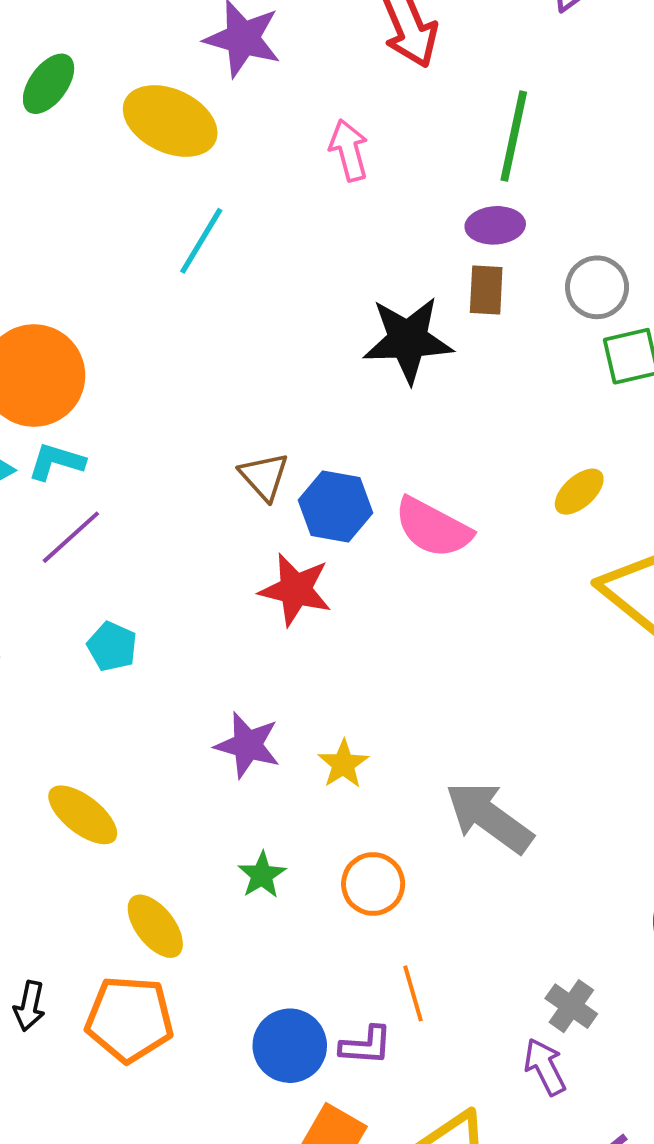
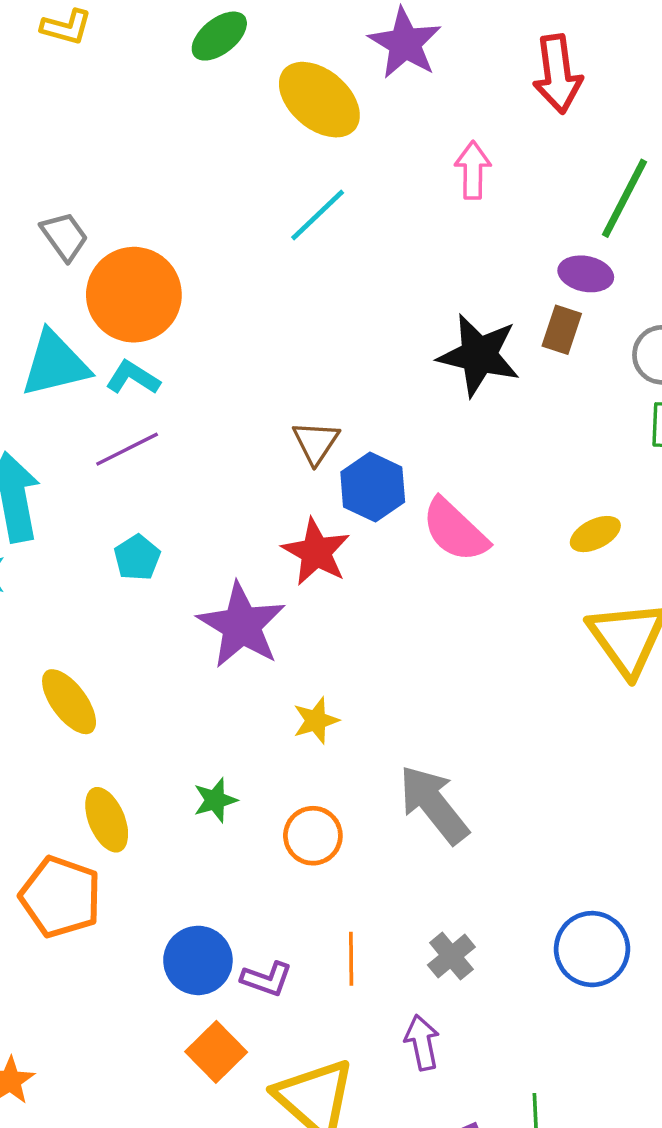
purple star: (248, 745) -> (241, 625), moved, size x1.4
orange line: (413, 993) -> (351, 959), moved
gray cross: (571, 1006) -> (451, 956), moved

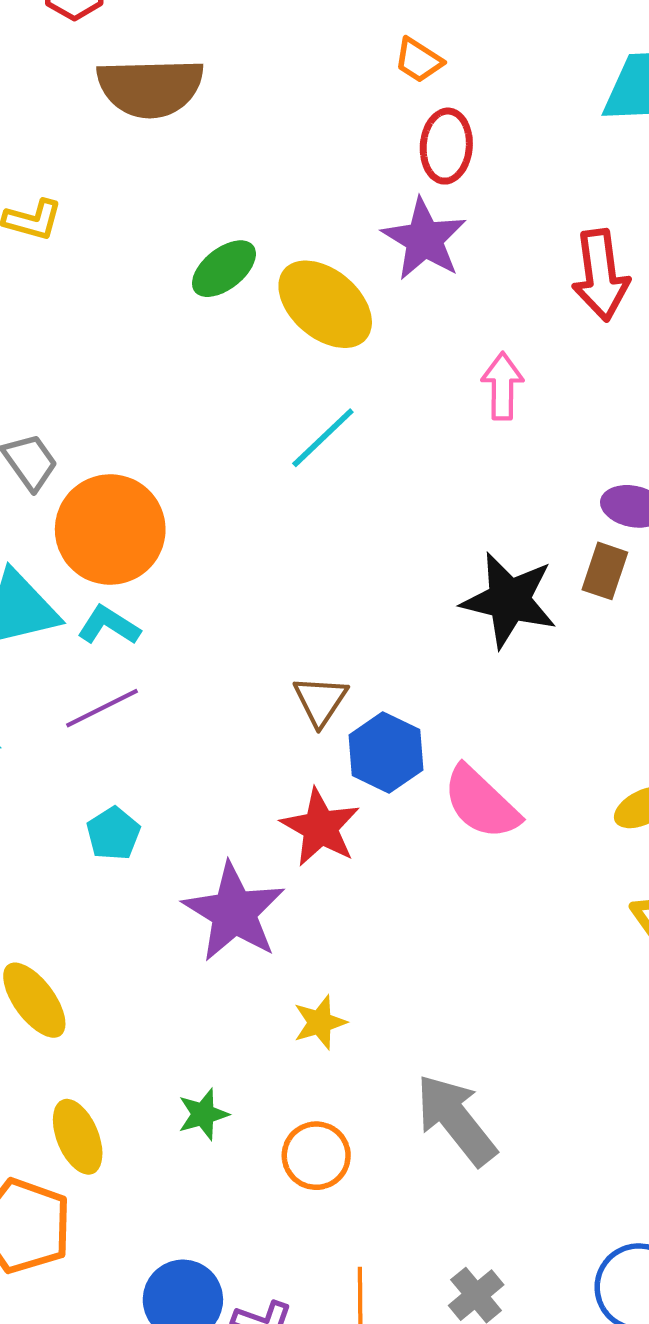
green ellipse: (219, 36) -> (224, 269), moved

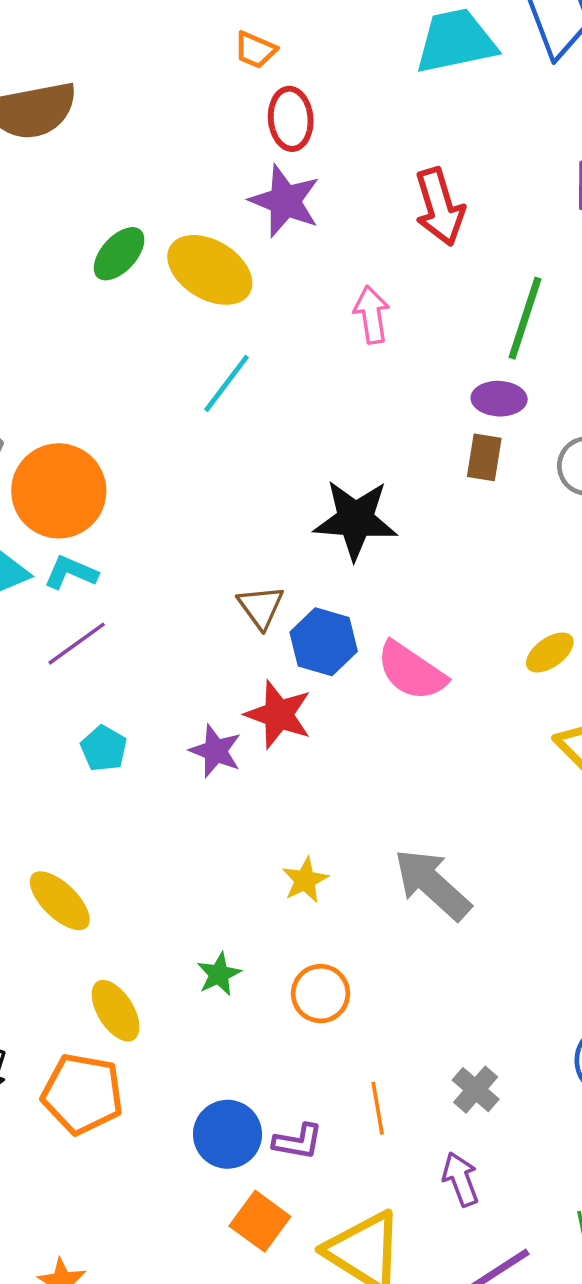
black star: (509, 600) -> (356, 520), moved
purple star: (234, 912) -> (215, 751), moved, size x0.6
gray arrow: (456, 1120) -> (432, 884), moved

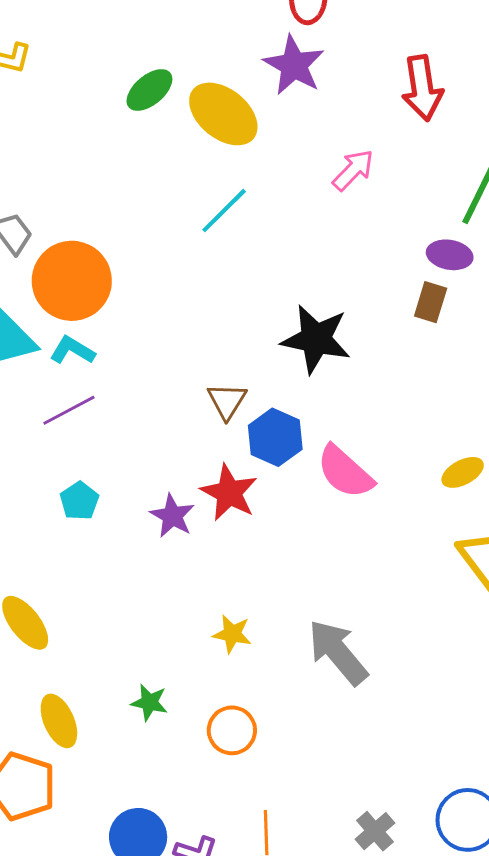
pink arrow: (372, 315) -> (353, 170), turned 45
yellow star: (305, 880) -> (232, 634), turned 30
green star: (219, 974) -> (149, 702), turned 30
gray cross: (476, 1090) -> (375, 831), moved

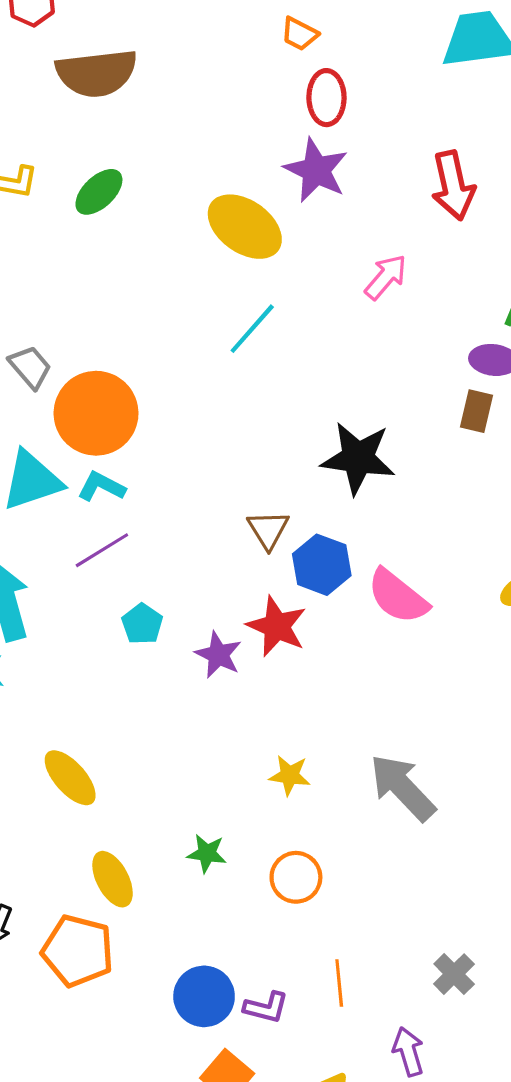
green ellipse: (149, 90) -> (99, 192), moved
cyan pentagon: (79, 501) -> (142, 624), moved

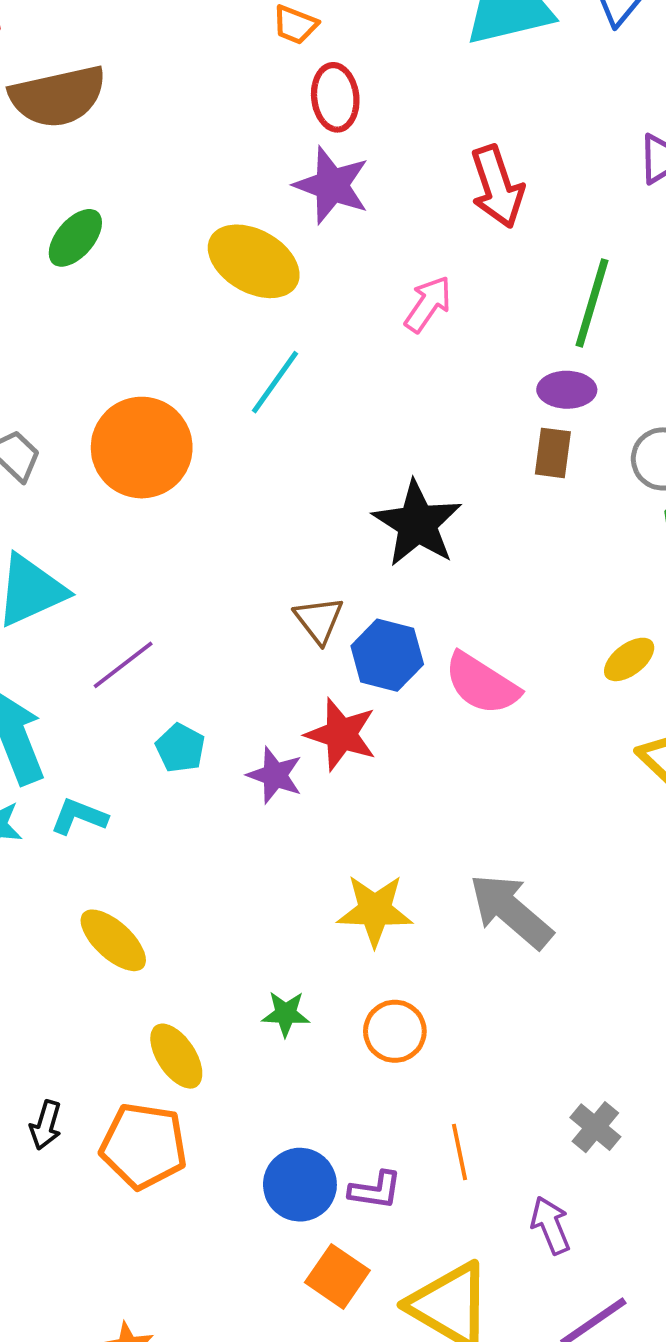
orange circle: (96, 413) -> (142, 448), moved
black star: (358, 458) -> (417, 524), turned 30
cyan L-shape: (101, 487) -> (79, 816), moved
yellow star: (290, 775) -> (375, 910), size x1.5

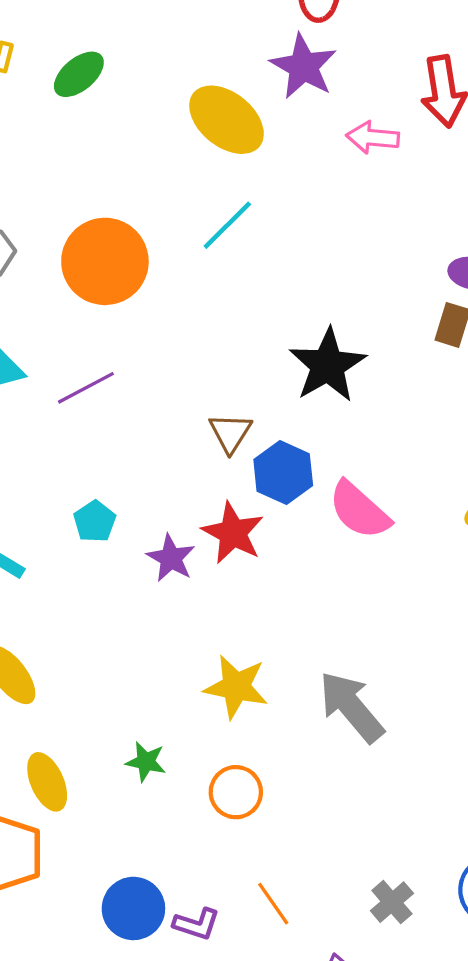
pink arrow: (428, 304) -> (373, 138), moved, turned -129
purple line: (123, 665) -> (86, 388), moved
orange line: (460, 1152) -> (273, 904), turned -33

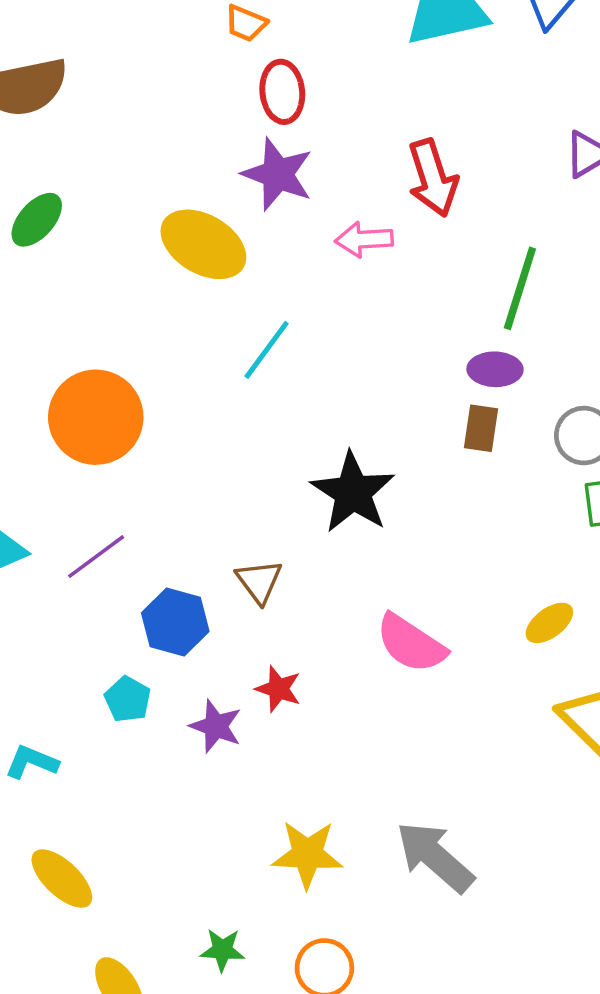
cyan line: (227, 225) -> (267, 350), moved
blue hexagon: (283, 472) -> (175, 622), moved
red star: (233, 533) -> (278, 689), size x0.7

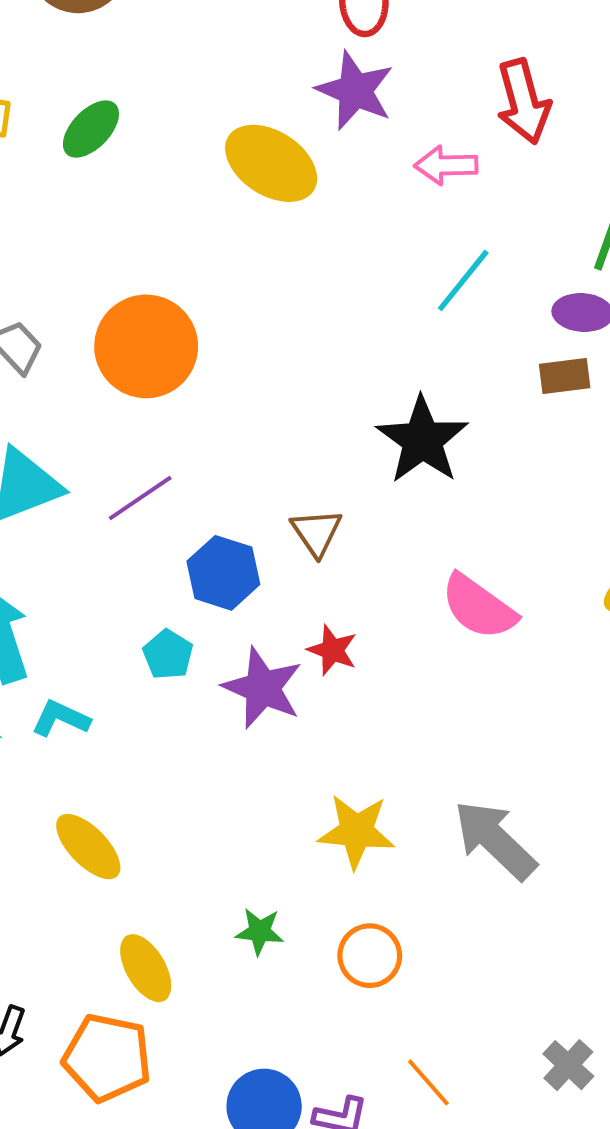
cyan line: (267, 350) -> (463, 281), moved
brown rectangle: (481, 428) -> (565, 376), turned 72
purple star: (216, 726) -> (263, 688), size x1.4

